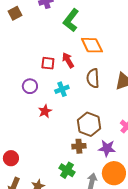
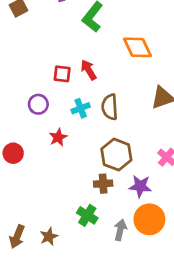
orange diamond: (92, 45) -> (138, 47), moved
brown semicircle: (93, 78) -> (110, 107), moved
red circle: (11, 158) -> (13, 153), moved

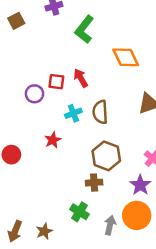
purple circle: (38, 104) -> (34, 94), moved
purple star: (140, 186) -> (140, 185), moved, turned 30

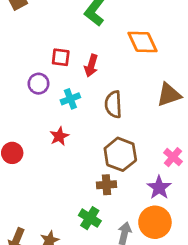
red arrow: (81, 78) -> (91, 66), turned -132
red square: (56, 82) -> (61, 57), moved
cyan cross: (73, 113) -> (70, 99), moved

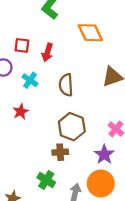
cyan cross: (70, 99) -> (30, 80), turned -35

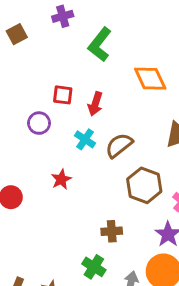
cyan cross: (30, 80) -> (85, 139), moved
brown semicircle: (66, 85) -> (119, 145), turned 55
brown hexagon: (72, 127) -> (144, 185), moved

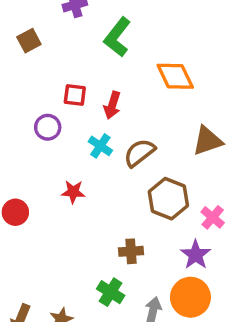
brown square: (17, 34) -> (29, 41), moved
red star: (61, 179) -> (73, 192), turned 30

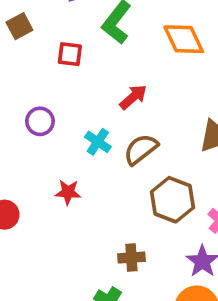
orange diamond: (175, 76) -> (184, 39), moved
red square: (75, 95) -> (70, 54), moved
red arrow: (112, 105) -> (133, 97), moved, turned -148

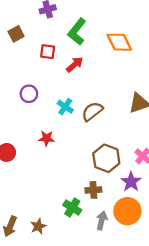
red arrow: (133, 97) -> (75, 64), moved
brown hexagon: (172, 200) -> (106, 158), moved
brown cross: (131, 258) -> (93, 190), moved

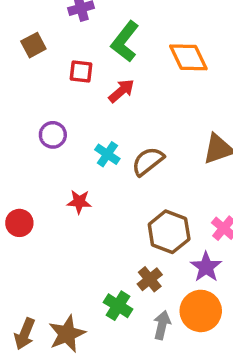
brown cross: (93, 190) -> (150, 279), turned -35
brown star: (38, 226) -> (67, 334), size x1.5

